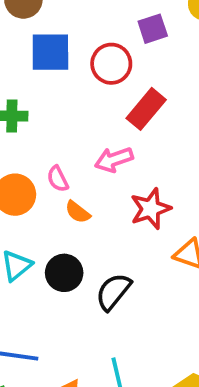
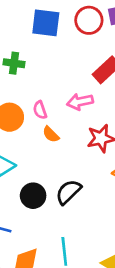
red circle: (111, 64) -> (89, 20), moved
black circle: (64, 273) -> (33, 196), moved

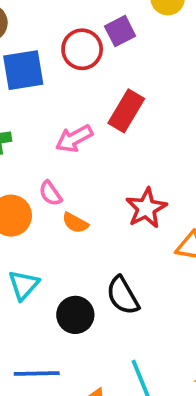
pink arrow: (80, 102) -> (74, 139), moved
black semicircle: (68, 192) -> (123, 295), turned -60

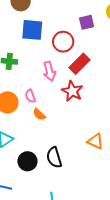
red circle: (82, 49) -> (63, 42), moved
pink arrow: (74, 139) -> (49, 71), turned -90
red star: (146, 208) -> (72, 91), moved, turned -30

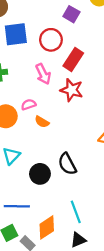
purple square: (87, 22) -> (71, 14), turned -35
pink semicircle: (30, 96) -> (28, 105), turned 104

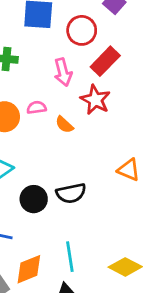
orange semicircle: (42, 122) -> (64, 125), moved
black semicircle: (67, 164) -> (71, 193), turned -85

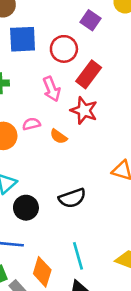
black circle: (34, 199) -> (26, 208), moved
orange diamond: (29, 269) -> (42, 272), turned -44

